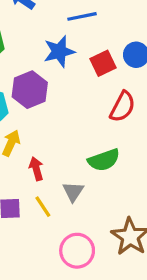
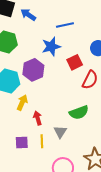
red square: (103, 63) -> (75, 62), moved
yellow line: (43, 207) -> (42, 141), turned 32

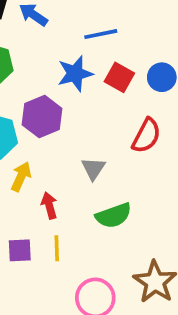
red square: (75, 62) -> (119, 77), moved, turned -35
green semicircle: (79, 112) -> (114, 216), moved
gray triangle: (60, 132) -> (93, 169), moved

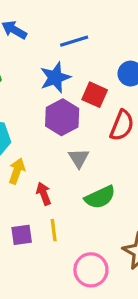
red square: (119, 77) -> (95, 95), moved
purple hexagon: (42, 117) -> (62, 117), moved

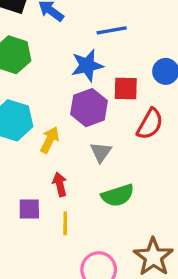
red square: (95, 95) -> (126, 89), turned -30
yellow arrow: (17, 171) -> (50, 140), moved
purple square: (22, 235) -> (29, 209), moved

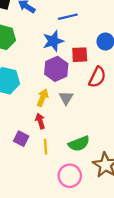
yellow arrow: (50, 140) -> (43, 98), moved
green semicircle: (118, 195) -> (79, 144), moved
purple square: (29, 209) -> (21, 139), turned 32

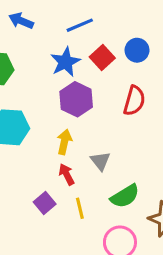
red square: (80, 55) -> (102, 57), moved, turned -30
gray triangle: (66, 98) -> (100, 161), moved
purple square: (21, 139) -> (45, 203), turned 32

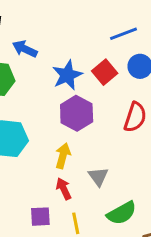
blue arrow: (21, 21) -> (25, 49), moved
blue line: (80, 25) -> (123, 34), moved
purple square: (45, 203) -> (40, 217), turned 35

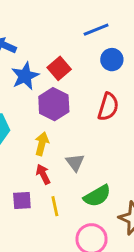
red square: (105, 72) -> (59, 68), moved
blue star: (67, 75) -> (25, 76), moved

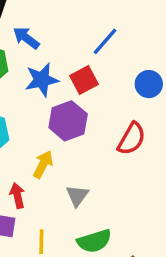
blue line: (96, 30) -> (105, 41), moved, turned -40
red arrow: (43, 174) -> (17, 196), moved

